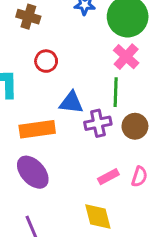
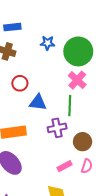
blue triangle: (71, 103) -> (38, 102), moved
brown circle: (135, 126) -> (83, 142), moved

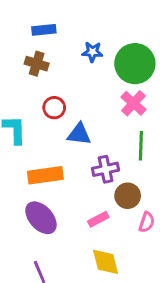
green line: (70, 106) -> (141, 146), moved
brown circle: (83, 142) -> (128, 196), moved
pink rectangle: (64, 166) -> (98, 219), moved

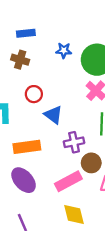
blue triangle: (79, 134) -> (53, 115), turned 30
pink rectangle: (98, 219) -> (68, 181), size x1.6

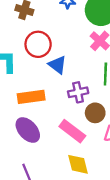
red circle: (34, 94) -> (38, 44), size x1.5
pink rectangle: (68, 181) -> (72, 131), turned 65

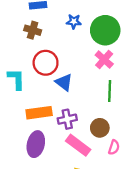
purple cross: (78, 92) -> (67, 119), moved
purple ellipse: (28, 130) -> (36, 144), turned 55

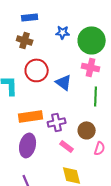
pink cross: (104, 59) -> (91, 67), turned -30
blue triangle: (64, 82) -> (64, 82), moved
pink rectangle: (78, 145) -> (67, 146), size x0.6

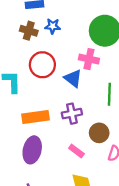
blue star: (63, 32) -> (53, 26), moved
pink cross: (91, 67) -> (89, 59), moved
purple cross: (57, 122) -> (72, 114), moved

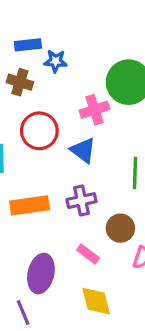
blue star: (53, 26) -> (56, 61), moved
pink cross: (89, 59) -> (94, 110), moved, turned -30
purple ellipse: (32, 150) -> (41, 274), moved

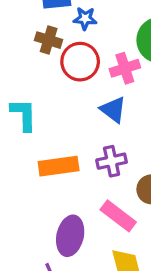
red circle: (39, 131) -> (80, 62), moved
pink rectangle: (88, 254) -> (118, 216), size x1.5

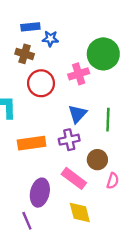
red circle: (80, 62) -> (41, 83), moved
blue triangle: (113, 110) -> (77, 114), moved, turned 36

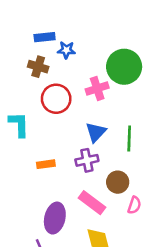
orange rectangle: (32, 143) -> (46, 164), size x0.6

